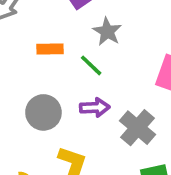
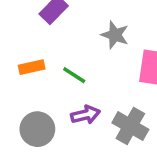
gray star: (107, 32) -> (115, 35), moved

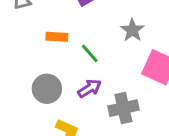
purple arrow: (86, 115) -> (90, 88), turned -35
gray cross: (130, 126) -> (123, 108), turned 32

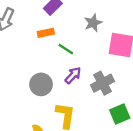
gray star: (132, 30) -> (93, 23), turned 30
orange rectangle: (57, 37) -> (46, 33), moved

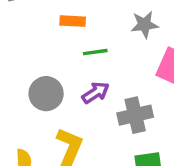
green line: (66, 49) -> (95, 52), turned -56

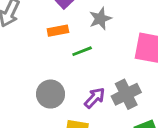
gray star: (145, 25) -> (100, 19), moved
purple arrow: (96, 93) -> (95, 98), moved

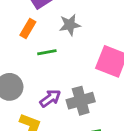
orange rectangle: (58, 31) -> (28, 29), turned -60

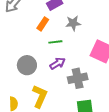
purple arrow: (50, 98) -> (57, 63), moved

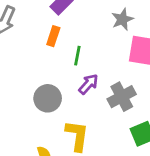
gray star: (73, 23) -> (122, 19), moved
green line: (55, 42) -> (77, 56), turned -56

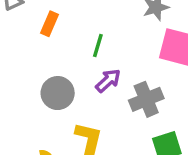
orange rectangle: (53, 36) -> (49, 24), moved

